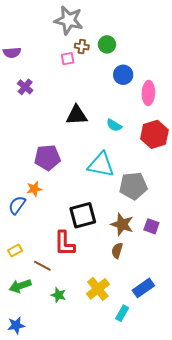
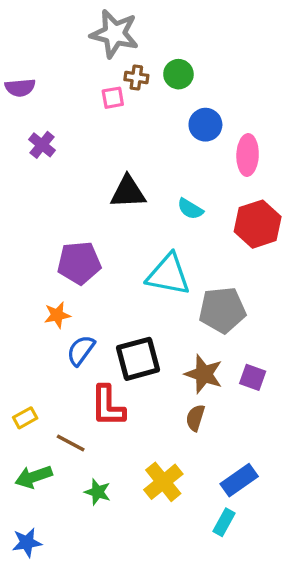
blue semicircle: (17, 205) -> (81, 350), moved
cyan rectangle: (122, 313) -> (224, 522), moved

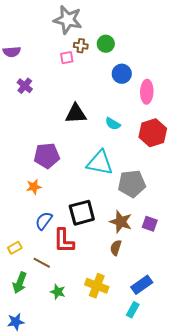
blue semicircle: (81, 350) -> (44, 221), moved
green arrow: (34, 477) -> (20, 283), turned -50
yellow cross: (163, 482) -> (97, 286), turned -30

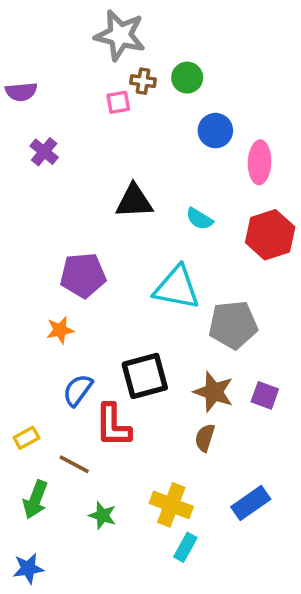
cyan rectangle: (133, 310) -> (185, 547), moved

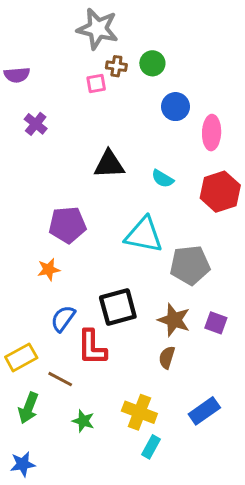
yellow rectangle: (26, 438) -> (21, 357), size x1.5

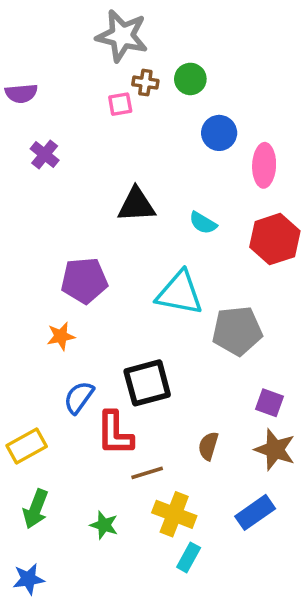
brown star: (174, 320) -> (275, 450), moved
brown line: (60, 379) -> (147, 473), moved, turned -45

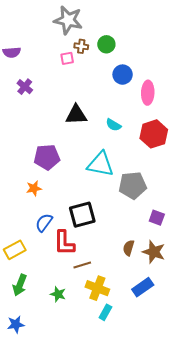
purple square: (269, 403) -> (157, 218), moved
brown semicircle: (208, 446) -> (129, 248), moved

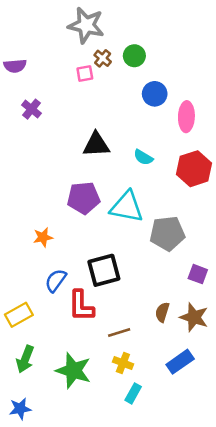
brown cross: (81, 46) -> (103, 58), turned 32
purple pentagon: (47, 157) -> (84, 198), moved
brown line: (82, 265) -> (119, 332), moved
yellow cross: (97, 288) -> (123, 363), size x0.7
green star: (58, 294) -> (73, 371), size x1.8

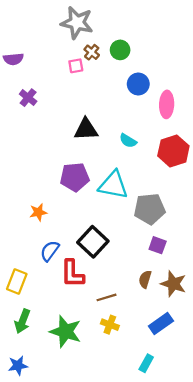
black square: (104, 270) -> (93, 242), turned -32
purple square: (198, 274) -> (158, 245), moved
yellow rectangle: (19, 315) -> (17, 282), turned -40
cyan rectangle: (133, 393) -> (146, 363), moved

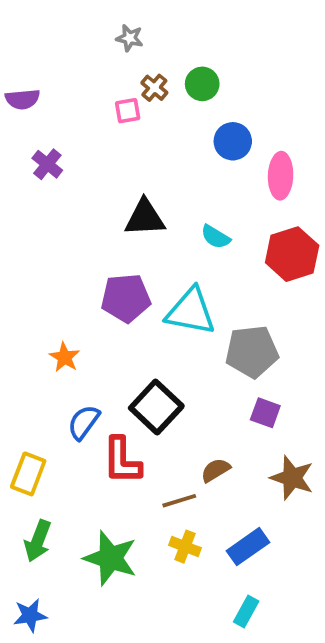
gray star: (77, 23) -> (130, 38), size x0.5
orange star: (38, 212) -> (65, 357), turned -30
brown semicircle: (145, 279) -> (216, 470), moved, turned 42
blue rectangle: (161, 324) -> (248, 547), moved

